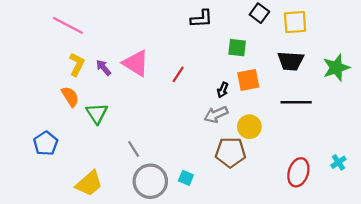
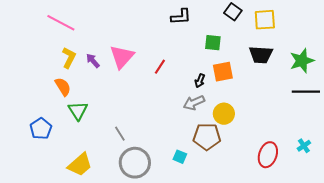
pink triangle: (136, 63) -> (122, 57), turned 40
black line: (296, 102) -> (306, 92), moved
green triangle: (97, 113) -> (78, 111), moved
cyan square: (186, 178) -> (180, 157), moved

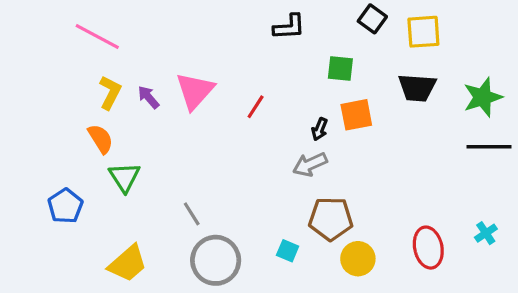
yellow circle: (224, 114) -> (358, 259), moved
red ellipse: (268, 155) -> (428, 248), turned -30

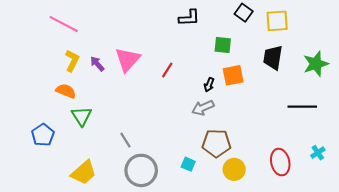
black trapezoid: (417, 88) -> (273, 58), turned 95
orange semicircle: (101, 139) -> (66, 91), turned -36
black line: (489, 147) -> (302, 107), moved

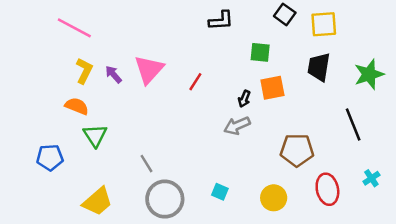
black line: (302, 107) -> (353, 124), turned 68
blue pentagon: (43, 135) -> (50, 157), turned 30
brown pentagon: (216, 143) -> (297, 150), moved

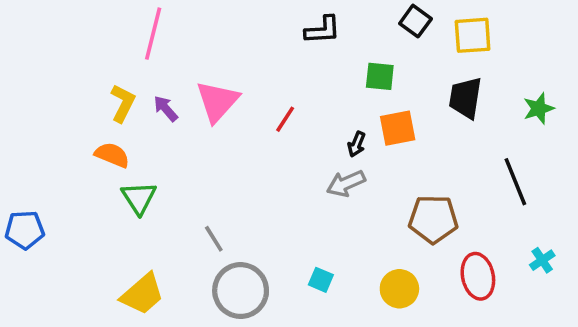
pink line: (74, 28) -> (153, 34), moved, turned 76
green star: (369, 74) -> (539, 108), size x0.7
blue pentagon: (50, 157) -> (25, 230), moved

